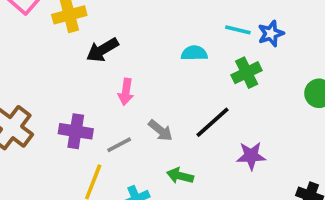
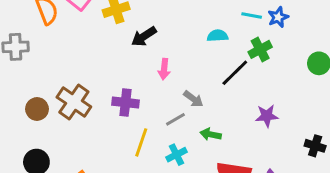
black line: (212, 122) -> (235, 73), moved
gray line: (119, 145) -> (175, 119), moved

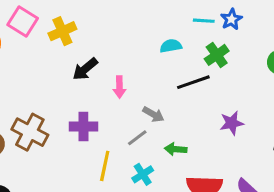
black arrow: (144, 36) -> (85, 69), moved
black line: (235, 73) -> (193, 82), turned 32

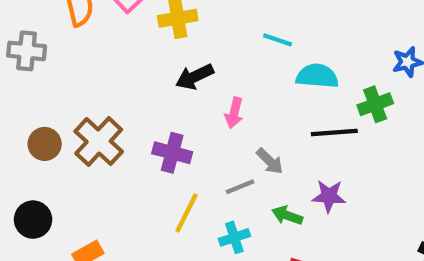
cyan line: (204, 21) -> (278, 40), moved
cyan semicircle: (171, 46) -> (317, 76), size x1.4
purple star: (232, 123) -> (329, 196), moved

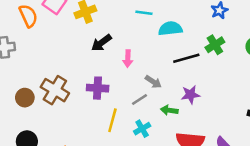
green cross: (375, 104) -> (215, 45), moved

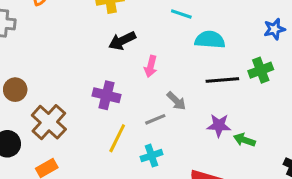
brown cross: (55, 90) -> (49, 122), moved
green arrow: (169, 110) -> (244, 140), moved

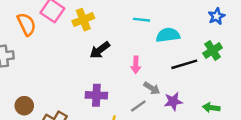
pink arrow: (151, 66) -> (136, 65), moved
purple star: (219, 125) -> (173, 101), moved

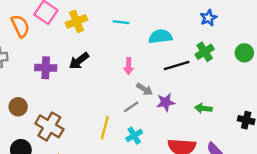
cyan line: (142, 20) -> (121, 22), moved
black arrow: (100, 50) -> (79, 61), moved
purple cross: (96, 95) -> (46, 68), moved

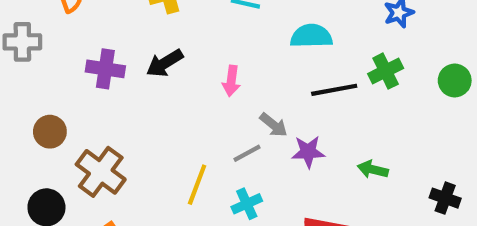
pink arrow: (129, 66) -> (231, 81), moved

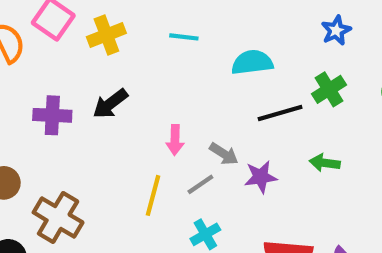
pink arrow: (231, 81) -> (175, 140), moved
green arrow: (373, 169) -> (325, 163), moved
yellow line: (197, 185) -> (153, 195), moved

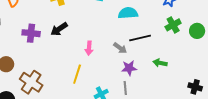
green cross: (329, 89) -> (173, 25), moved
gray arrow: (224, 154) -> (120, 48), moved
gray line: (200, 184) -> (125, 88), moved, turned -64

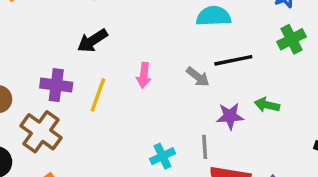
purple cross: (31, 33) -> (56, 85), moved
purple star: (129, 68) -> (230, 116), moved
yellow line: (77, 74) -> (98, 95), moved

